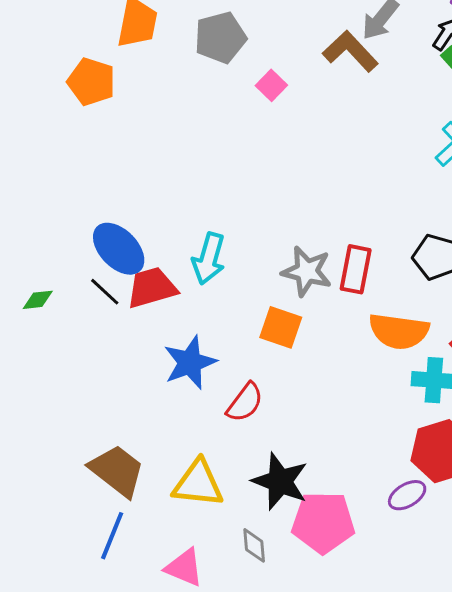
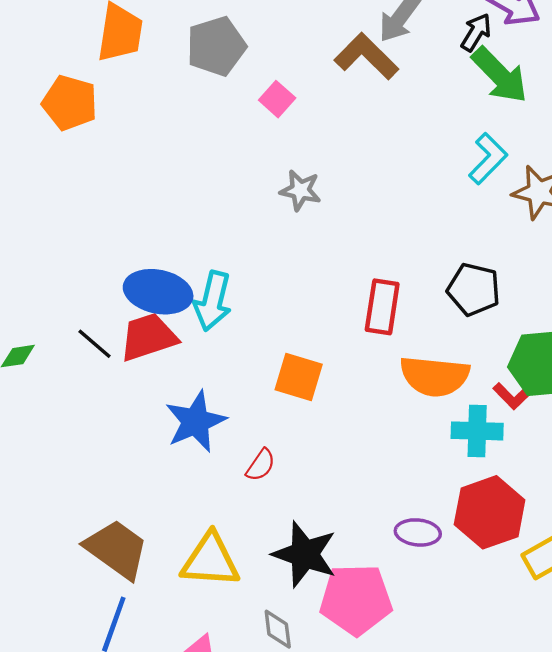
blue ellipse: (119, 249) -> (158, 292), moved, turned -32
gray star: (307, 271) -> (300, 190), moved, size x0.7
red semicircle: (245, 402) -> (261, 465), size x0.7
purple ellipse: (407, 495) -> (418, 532), moved, turned 39

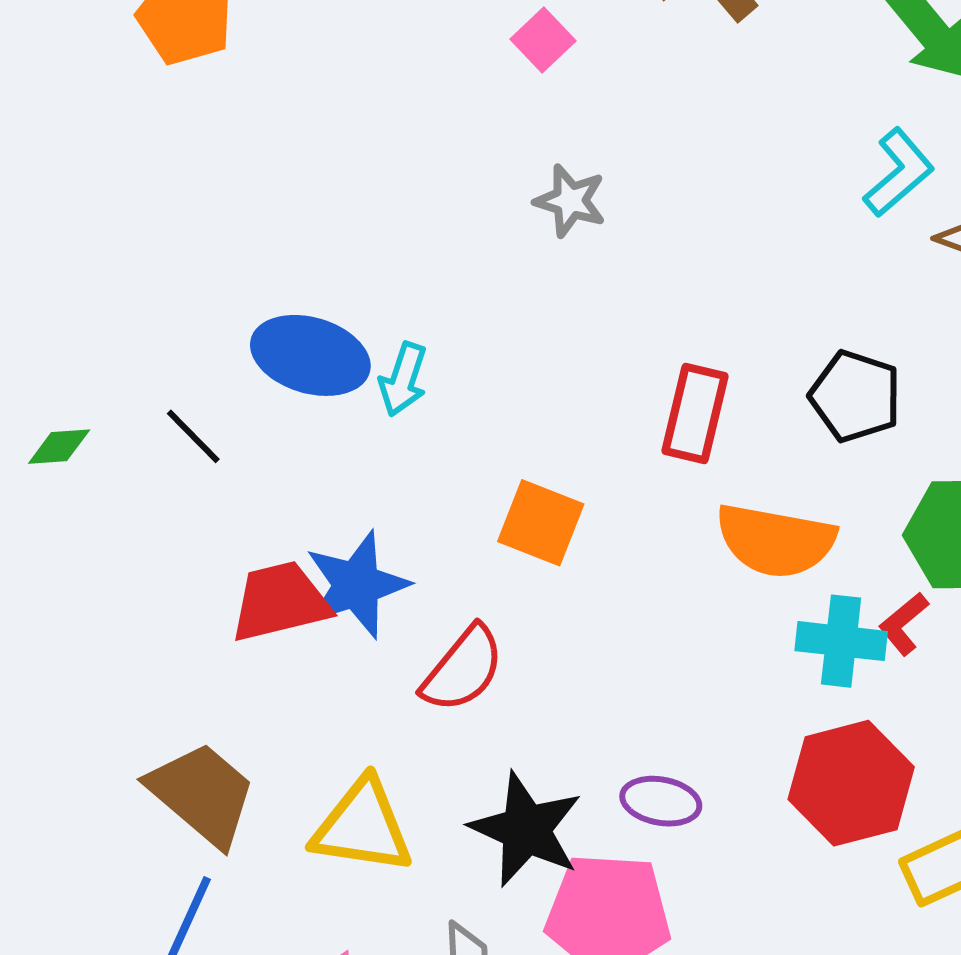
cyan arrow: (213, 301) -> (403, 379), size x0.7
red trapezoid: (148, 337) -> (280, 602), moved
red L-shape: (511, 396) -> (904, 624), moved, turned 90
red semicircle: (261, 465) -> (463, 669), size x1.6
purple ellipse: (418, 532) -> (661, 801), moved

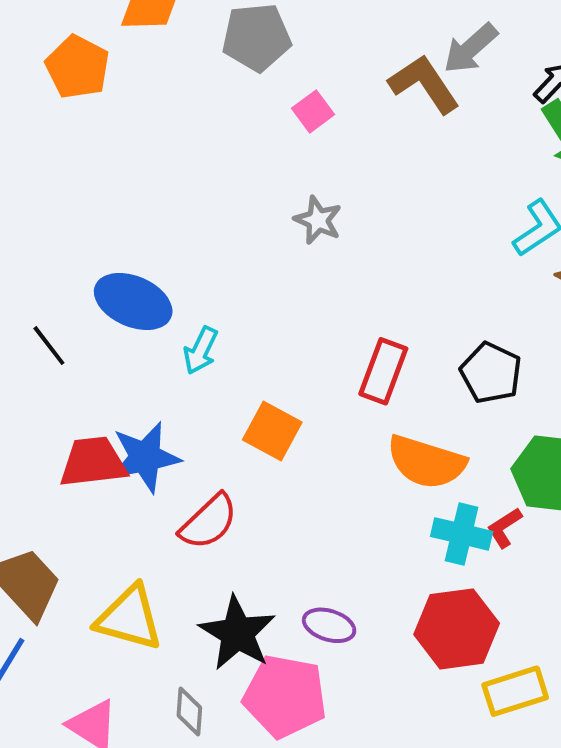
cyan arrow: (403, 379) -> (201, 350), moved

